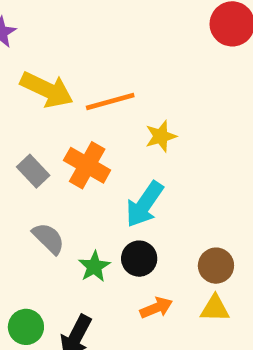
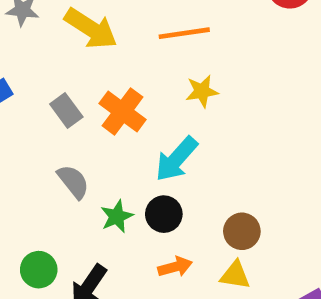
orange line: (110, 102) -> (184, 33), moved

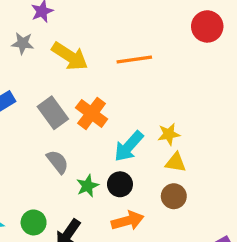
yellow star: (202, 91) -> (169, 134), moved
gray rectangle: (66, 111) -> (53, 113), size x1.4
orange arrow: (175, 267) -> (128, 221), size x1.4
yellow triangle: (235, 275) -> (176, 162), moved

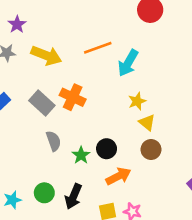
cyan arrow: (129, 146) -> (128, 63), moved
gray semicircle: (58, 162) -> (54, 141), turned 30
yellow triangle: (176, 162) -> (147, 122), turned 42

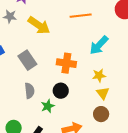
orange line: (98, 48) -> (81, 16), moved
orange cross: (73, 97) -> (66, 63), moved, turned -30
black circle: (107, 149) -> (61, 91), moved

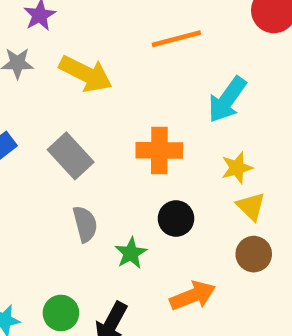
black circle: (61, 91) -> (176, 218), moved

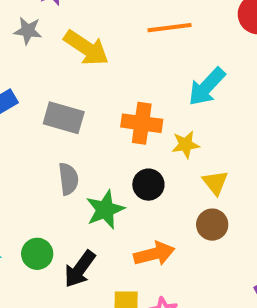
gray rectangle: (71, 156) -> (64, 118), turned -39
yellow star: (237, 168) -> (186, 145), moved
green star: (131, 253) -> (105, 210), size x1.4

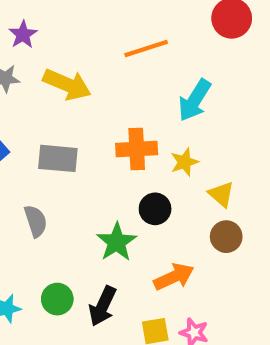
gray semicircle: (68, 179) -> (36, 221), moved

